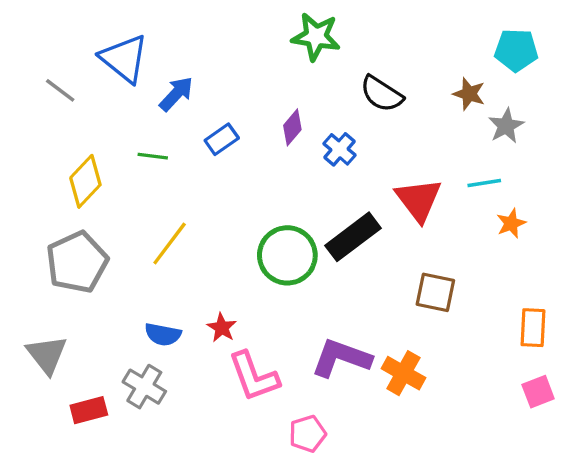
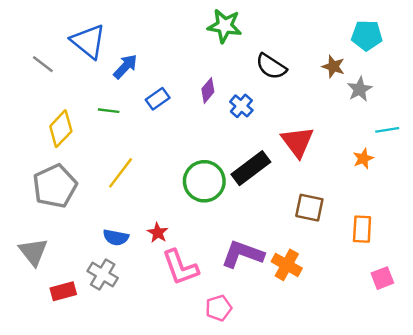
cyan line: (484, 183) -> (387, 130), moved
orange rectangle: (533, 328) -> (362, 229), moved

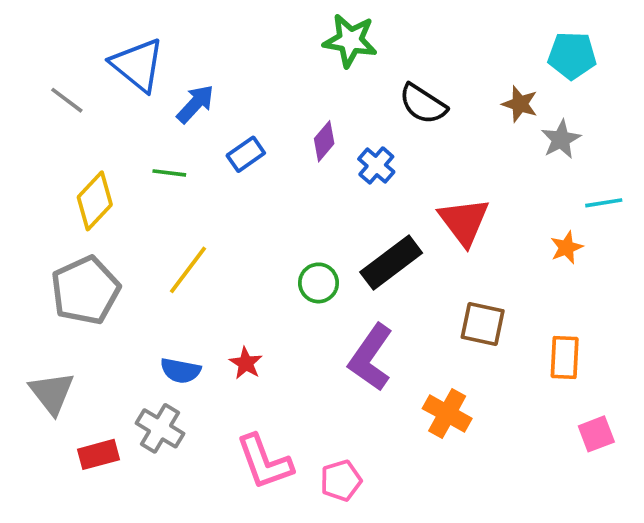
green circle: (204, 181) -> (318, 283), size x0.6
purple L-shape: (243, 254) -> (371, 358), moved, turned -75
pink L-shape: (180, 267) -> (264, 462), moved

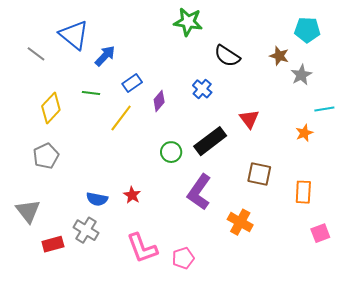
purple diamond: (324, 141) -> (159, 101), moved
red triangle: (464, 221) -> (249, 119), size x0.7
yellow line: (188, 270) -> (121, 118), moved
gray pentagon: (85, 290) -> (46, 156), size x0.7

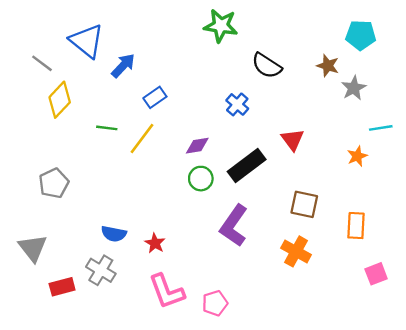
green line: (91, 93) -> (107, 128), moved
purple diamond: (159, 101) -> (197, 146), moved, turned 40
yellow diamond: (51, 108) -> (60, 100), moved
red star: (132, 195) -> (155, 243), moved
orange cross: (240, 222) -> (296, 251), moved

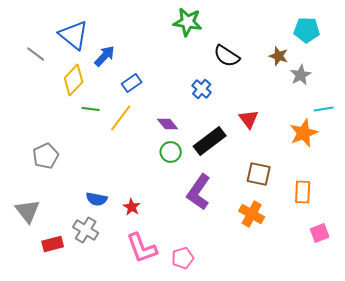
yellow diamond: (60, 100) -> (74, 80), moved
purple diamond: (197, 146) -> (168, 124), turned 60
orange star: (357, 156) -> (304, 133), size x1.6

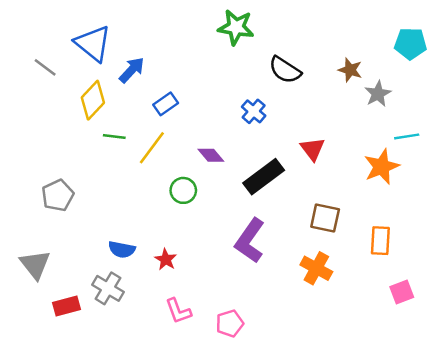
cyan pentagon: (307, 30) -> (410, 44), moved
green circle: (171, 152) -> (183, 190), moved
pink L-shape: (142, 248) -> (178, 311), size x0.7

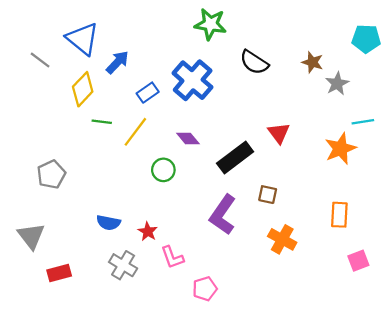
blue cross: (254, 111) -> (193, 80), moved, size x1.8
brown square: (325, 218) -> (268, 195), moved, size x0.7
gray cross: (108, 288) -> (123, 265), moved
pink L-shape: (178, 311) -> (172, 257), moved

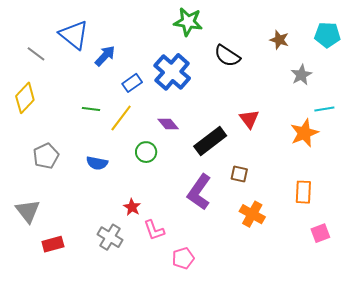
brown star: (312, 62) -> (279, 40), moved
yellow diamond: (83, 89) -> (25, 98), moved
blue semicircle: (108, 223) -> (97, 163), moved

